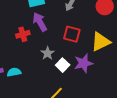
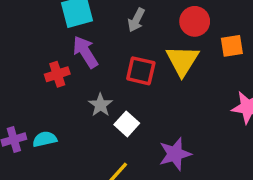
yellow triangle: (101, 42) -> (182, 61), moved, turned -30
purple star: (83, 63) -> (175, 154), moved

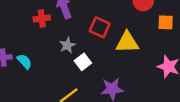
yellow triangle: (182, 61) -> (127, 42), moved, turned 45
cyan semicircle: (45, 139) -> (24, 61), turned 49

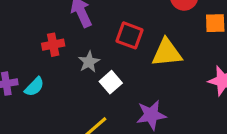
red cross: (42, 18) -> (53, 45), moved
cyan semicircle: (24, 61) -> (34, 87), turned 91

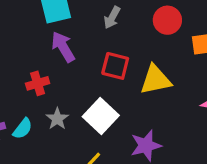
gray star: (89, 62) -> (57, 119), moved
white square: (111, 82) -> (101, 116), size x1.5

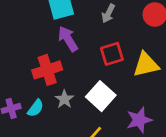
red square: (115, 66) -> (112, 54), turned -30
red cross: (38, 83) -> (47, 70), size x1.5

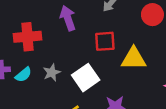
red cross: (47, 70) -> (28, 37), moved

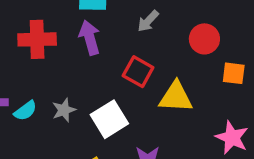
red cross: (28, 37) -> (37, 39), moved
red square: (105, 41) -> (138, 72), turned 30

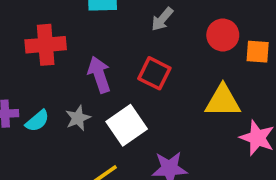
purple arrow: (90, 38) -> (99, 75), moved
orange square: (234, 73) -> (258, 52), moved
yellow triangle: (176, 97) -> (223, 101), moved

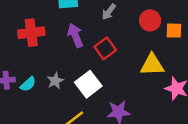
red square: (154, 73) -> (105, 48), turned 30
purple arrow: (99, 75) -> (75, 35), moved

